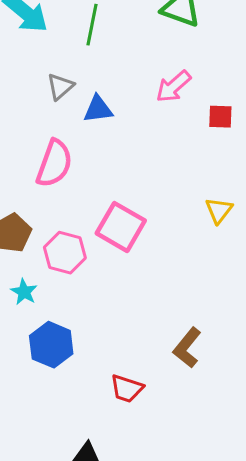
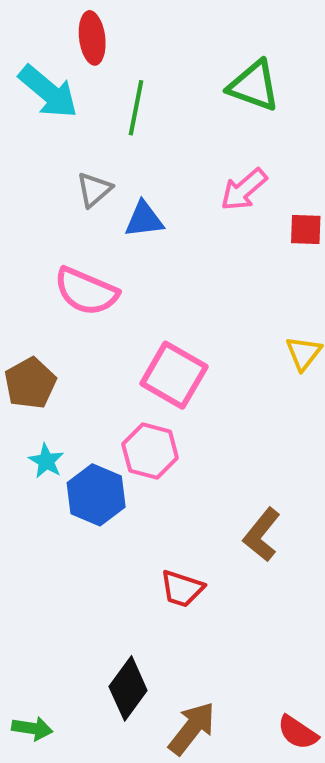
pink semicircle: (54, 164) -> (86, 291), turned 93
pink hexagon: (65, 253) -> (150, 451), moved
blue hexagon: (51, 345) -> (96, 495), moved

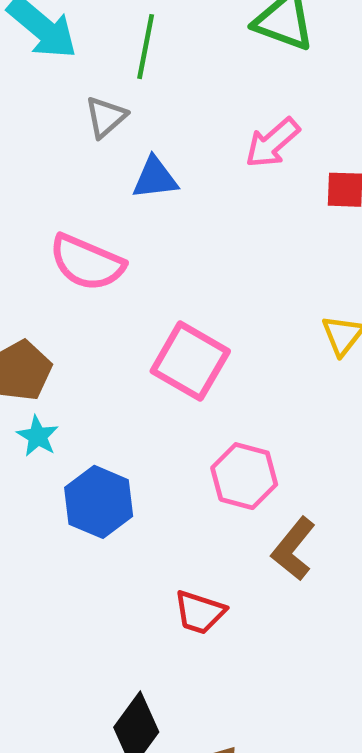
gray triangle: (94, 190) -> (106, 117), moved
pink hexagon: (150, 451) -> (244, 476), moved
cyan star: (46, 461) -> (38, 436), moved

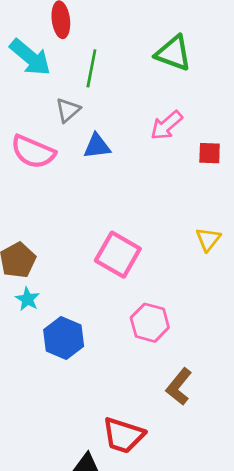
pink semicircle: (87, 262) -> (33, 152), moved
brown L-shape: (293, 549) -> (179, 387), moved
red trapezoid: (200, 612) -> (123, 435), moved, size x1.4

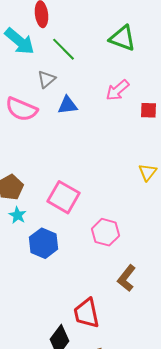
green line: (91, 68) -> (63, 49), turned -56
pink square: (118, 255) -> (63, 197), moved
red trapezoid: (123, 435) -> (86, 313), turned 60

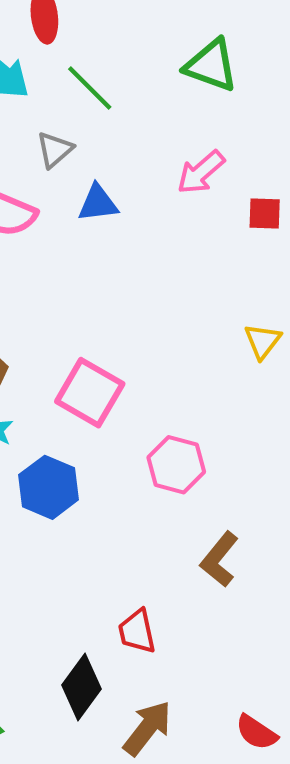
red trapezoid: (86, 313) -> (137, 631), size x0.7

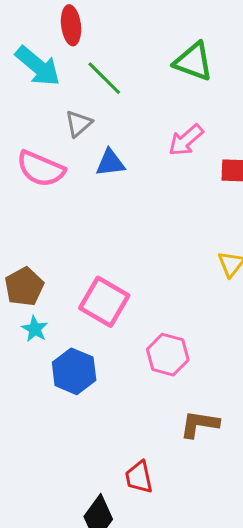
brown L-shape: (219, 559) -> (199, 424), turned 60

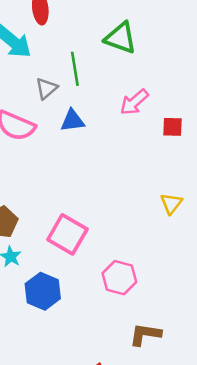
green triangle: (193, 62) -> (121, 38), moved
green line: (104, 78) -> (75, 69), moved, turned 36

